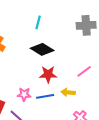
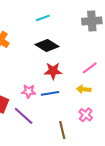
cyan line: (38, 22) -> (43, 18), turned 56
yellow arrow: (68, 92) -> (84, 89), moved

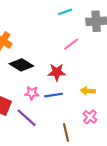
cyan line: (43, 18) -> (65, 12), moved
black diamond: (47, 45) -> (21, 65), moved
pink line: (90, 68) -> (71, 44), moved

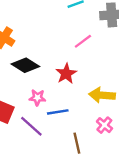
red star: (57, 72) -> (66, 74), turned -30
yellow arrow: (88, 91) -> (102, 95), size x1.5
blue line: (54, 95) -> (58, 112), moved

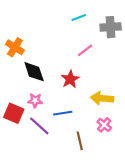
black diamond: (25, 65) -> (34, 72), turned 40
pink star: (37, 98) -> (35, 100), moved

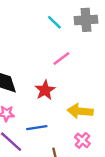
cyan line: (79, 17) -> (54, 22), turned 64
gray cross: (111, 27) -> (86, 20), moved

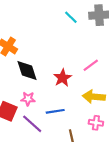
pink line: (61, 59) -> (91, 65), moved
pink cross: (82, 140) -> (96, 123), turned -32

